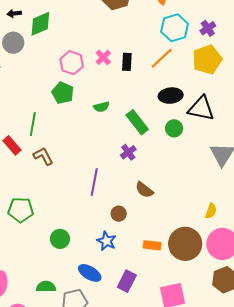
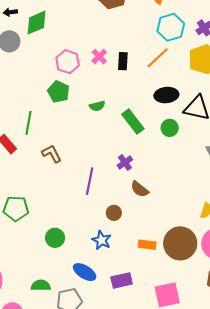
purple cross: (128, 152) -> (125, 162), moved
brown L-shape: (43, 156) -> (52, 154), moved
purple rectangle: (127, 281) -> (122, 280), turned 50

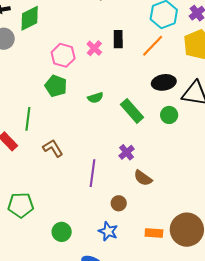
black rectangle: (123, 61) -> (118, 39), moved

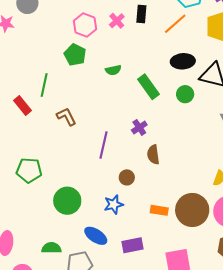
brown semicircle: (143, 178) -> (153, 155), turned 42
blue star: (108, 231) -> (114, 204), turned 30
green circle: (62, 232) -> (67, 201), size x1.4

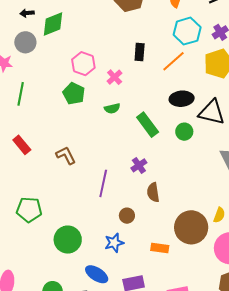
pink cross: (117, 21) -> (115, 77), moved
green line: (44, 85) -> (21, 94), moved
brown circle: (192, 210) -> (191, 227), moved

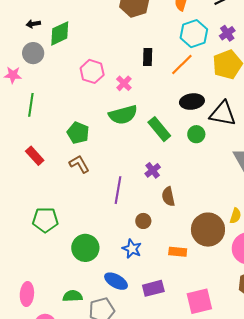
green pentagon: (74, 94) -> (78, 133), moved
green semicircle: (112, 108) -> (123, 115), size x1.8
blue star: (114, 243) -> (132, 249), turned -30

